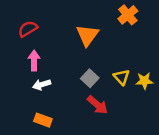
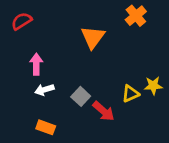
red semicircle: (28, 29) -> (22, 21), moved
yellow triangle: (122, 77) -> (130, 94), moved, turned 48
gray square: (90, 78) -> (81, 96), moved

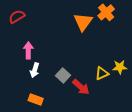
orange triangle: (93, 37) -> (83, 22), moved
white arrow: (44, 90) -> (35, 70), turned -56

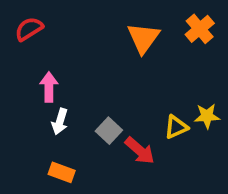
orange cross: (106, 12) -> (200, 29), moved

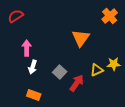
orange triangle: (143, 38) -> (81, 38), moved
red arrow: (140, 151) -> (77, 83), turned -96

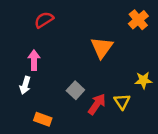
red semicircle: (16, 16) -> (44, 20), moved
white arrow: (33, 67) -> (25, 85), moved
yellow triangle: (97, 70) -> (122, 102), moved, turned -40

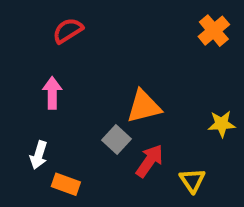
orange triangle: (102, 47) -> (144, 106), moved, turned 40
white arrow: (25, 85) -> (39, 155), moved
yellow triangle: (122, 102) -> (192, 180), moved

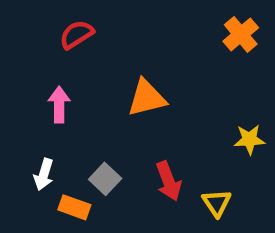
orange triangle: (144, 106) -> (147, 98), moved
gray square: (116, 140) -> (105, 179), moved
red arrow: (150, 161) -> (168, 181), turned 124

